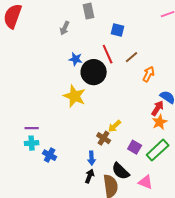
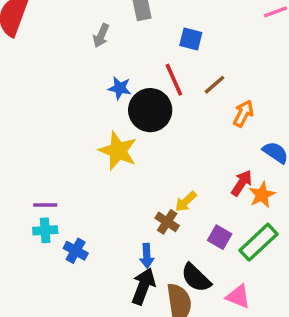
red arrow: (158, 108) -> (242, 183), moved
black arrow: (90, 176) -> (143, 286), size x1.5

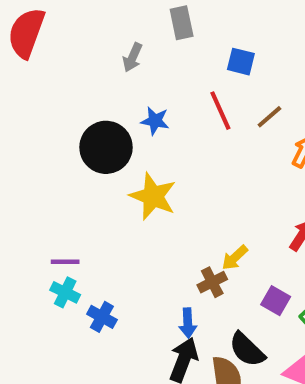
black circle: (150, 110) -> (106, 147), moved
brown cross: (167, 222) -> (212, 282), turned 30
cyan cross: (45, 230) -> (65, 292), turned 30

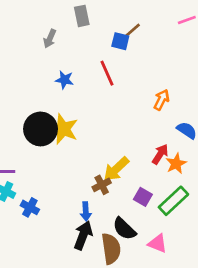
brown line: (269, 117) -> (132, 31), moved
black circle: (106, 147) -> (41, 129), moved
yellow arrow: (235, 258) -> (116, 169), size x1.5

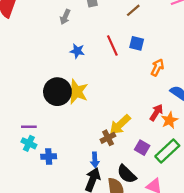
blue square: (120, 41) -> (137, 43), moved
blue cross: (30, 207) -> (49, 156), turned -32

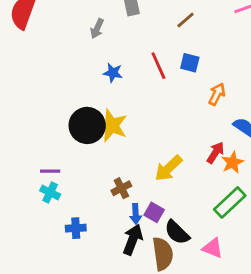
brown cross: (108, 138) -> (121, 188), moved
purple square: (142, 148) -> (154, 212), moved
blue cross: (49, 156) -> (76, 228), moved

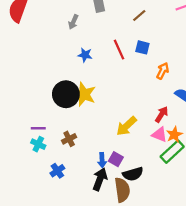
orange star: (233, 163) -> (174, 135), moved
brown cross: (121, 188) -> (69, 139), moved
blue cross: (76, 228) -> (57, 171), turned -32
black semicircle: (177, 232) -> (133, 174), turned -60
pink triangle: (213, 248) -> (159, 135), moved

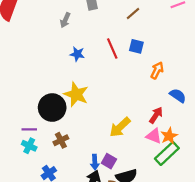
black circle: (66, 94) -> (52, 108), moved

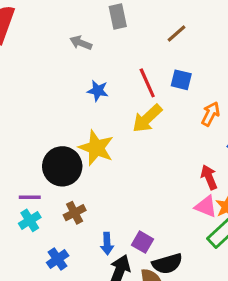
gray arrow: (65, 20) -> (81, 43), turned 88
red arrow: (156, 115) -> (209, 177), turned -56
yellow arrow: (120, 127) -> (147, 118), moved
cyan cross: (29, 146) -> (30, 220), turned 32
blue arrow: (95, 162) -> (107, 244), moved

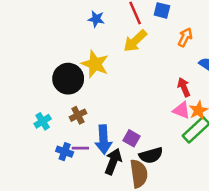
purple line: (30, 197) -> (80, 148), moved
blue arrow: (107, 244) -> (103, 140), size x1.6
blue cross: (58, 259) -> (65, 152), turned -35

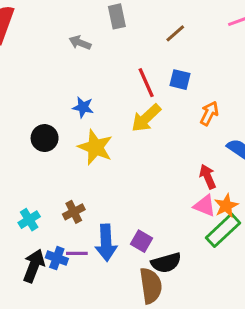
blue star: (96, 19) -> (83, 107), moved
black circle: (68, 79) -> (45, 138), moved, size x0.7
black arrow: (113, 161) -> (34, 266), moved

